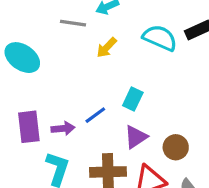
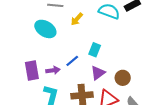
cyan ellipse: (22, 58) -> (45, 29), moved

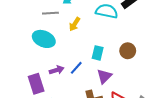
purple arrow: (53, 70) -> (57, 70), moved
brown circle: (123, 78) -> (128, 51), moved

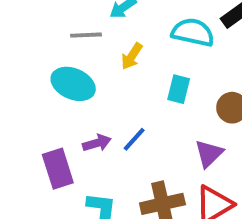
cyan rectangle: (98, 53) -> (179, 89), moved
purple triangle: (104, 76) -> (209, 154), moved

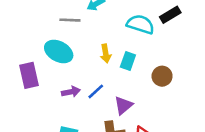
yellow arrow: (132, 56) -> (106, 53), moved, turned -48
purple triangle: (209, 154) -> (123, 105), moved
purple rectangle: (58, 169) -> (29, 75), moved

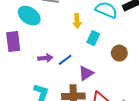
cyan ellipse: (59, 52) -> (29, 16), moved
yellow arrow: (106, 53) -> (77, 21), moved

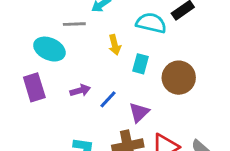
brown circle: (119, 53) -> (179, 78), size x1.5
purple arrow: (45, 58) -> (80, 90), moved

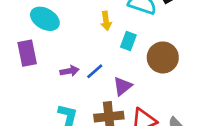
purple arrow: (80, 90) -> (70, 71), moved

